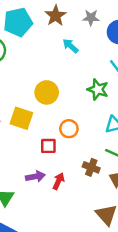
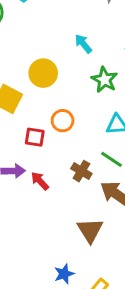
cyan arrow: (70, 46) -> (83, 44), moved
red arrow: (59, 181) -> (40, 181), turned -77

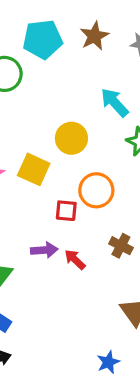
cyan arrow: (83, 44) -> (115, 103), size x1.4
orange circle: (63, 121) -> (96, 190), size x1.4

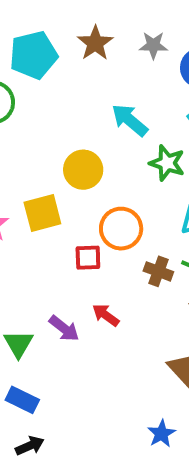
yellow square: (34, 169) -> (42, 213), turned -32
brown cross: (121, 246) -> (158, 271), moved
purple arrow: (44, 250) -> (64, 328), moved, turned 50

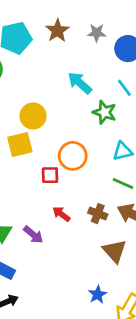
yellow circle: (83, 170) -> (33, 116), moved
brown cross: (158, 271) -> (98, 214), moved
purple arrow: (64, 328) -> (33, 235), moved

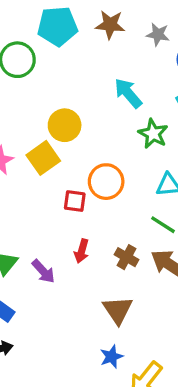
brown star: (57, 31) -> (110, 25), turned 30
yellow square: (20, 144) -> (43, 158), turned -30
red arrow: (61, 214) -> (82, 251), turned -120
brown triangle: (114, 251) -> (118, 310), moved

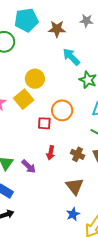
brown star: (110, 25) -> (57, 29), moved

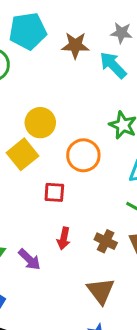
cyan arrow: (71, 57) -> (113, 65), moved
orange circle: (62, 110) -> (83, 155), moved

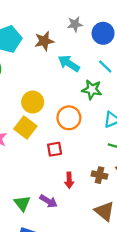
cyan arrow: (113, 65) -> (69, 63), moved

